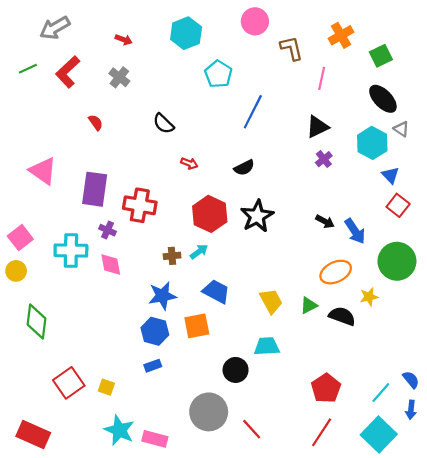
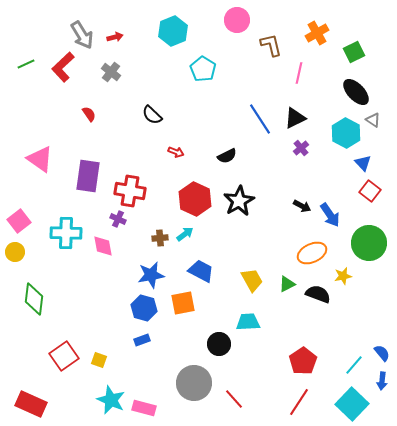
gray arrow: (55, 28) -> (82, 35), moved, turned -92
red arrow: (124, 40) -> (115, 37), turned -35
blue line: (253, 112) -> (260, 119), moved, turned -60
purple cross: (108, 230) -> (118, 219), moved

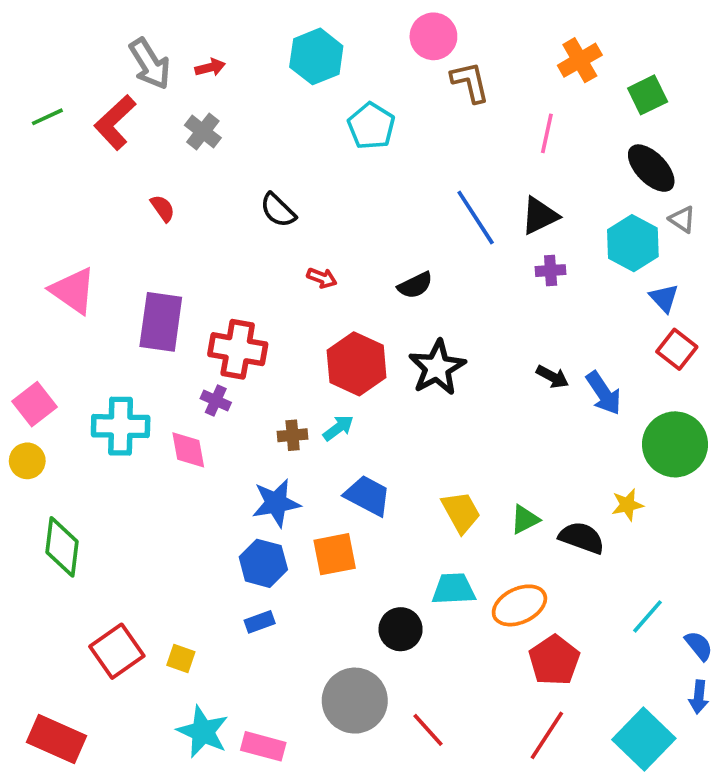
brown L-shape: (271, 45) -> (470, 82), moved
purple cross: (301, 148) -> (551, 271), turned 35
orange ellipse: (312, 253) -> (519, 605), moved
cyan line: (354, 365) -> (648, 616), moved

